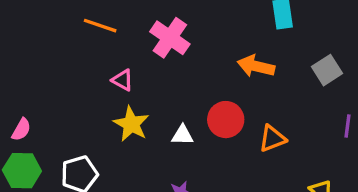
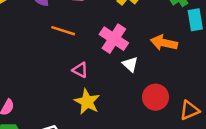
orange arrow: (256, 66) -> (164, 43), moved
white triangle: (182, 135) -> (130, 64), moved, turned 42

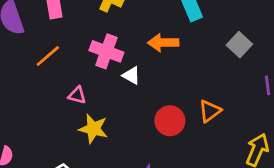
orange line: (63, 31) -> (48, 56), turned -45
red circle: (156, 97) -> (170, 121), moved

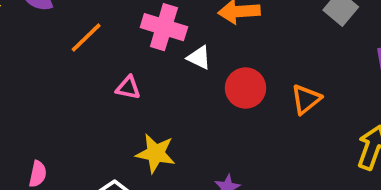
red circle: (170, 121) -> (246, 88), moved
yellow star: (93, 129) -> (156, 153), moved

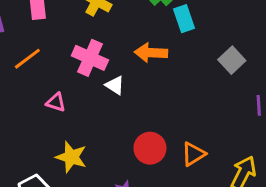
red circle: (246, 88) -> (150, 148), moved
orange triangle: (306, 99) -> (193, 154), moved

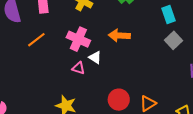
cyan rectangle: (184, 19) -> (169, 15), moved
pink triangle: (56, 102) -> (78, 68), moved

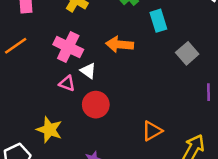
cyan rectangle: (169, 15) -> (158, 21), moved
red circle: (119, 100) -> (96, 105), moved

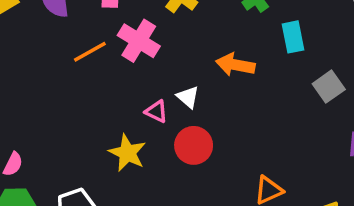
pink cross: (68, 47) -> (139, 41), moved
yellow star: (49, 130) -> (127, 153), moved

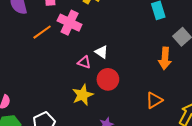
orange arrow: (235, 65) -> (165, 58), moved, turned -90
yellow star: (127, 153) -> (83, 95), moved, turned 30

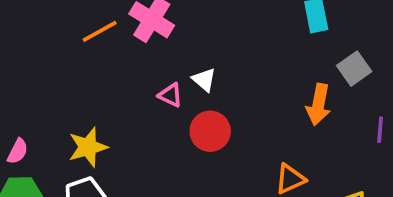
yellow star: (83, 95) -> (88, 147), moved

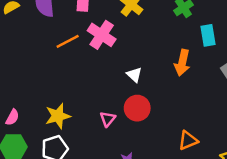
pink triangle: (170, 95) -> (108, 119), moved, turned 42
orange arrow: (318, 105) -> (182, 63), moved

